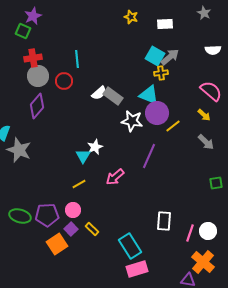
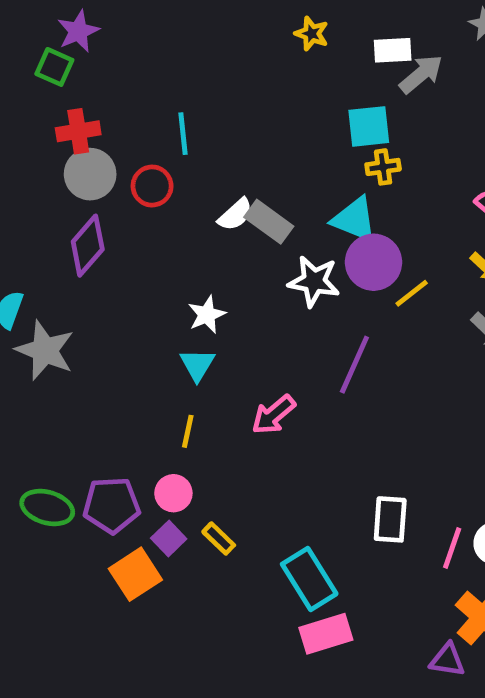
cyan square: (155, 56) -> (369, 126), turned -36
gray arrow: (170, 57) -> (421, 74), moved
white star: (95, 147) -> (207, 315), moved
yellow line: (79, 184) -> (188, 431), turned -48

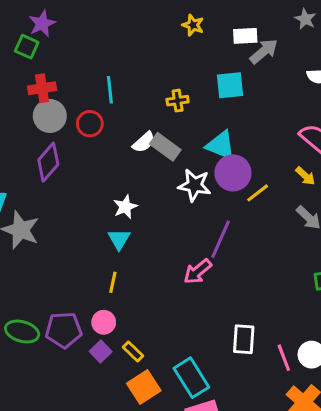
yellow cross: (383, 167) -> (178, 101), moved
pink arrow: (273, 415) -> (198, 271), moved
pink line: (452, 548) -> (284, 358), turned -40
orange square: (135, 574) -> (144, 387), moved

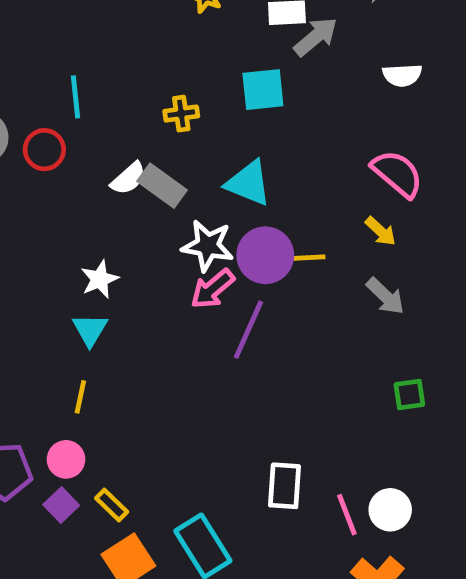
purple circle: (233, 173) -> (265, 255), moved
yellow line: (258, 193) -> (306, 258), turned 35
pink arrow: (198, 271) -> (212, 289), moved

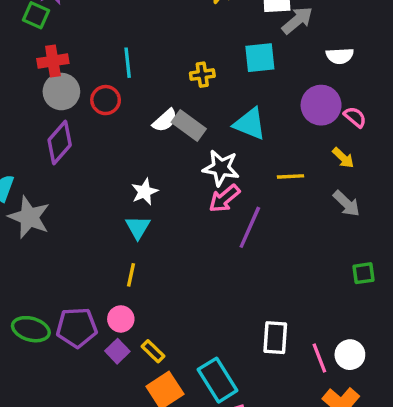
white semicircle: (402, 75) -> (340, 56), moved
pink semicircle: (397, 174) -> (355, 117), size x0.6
purple circle: (265, 255) -> (321, 105), moved

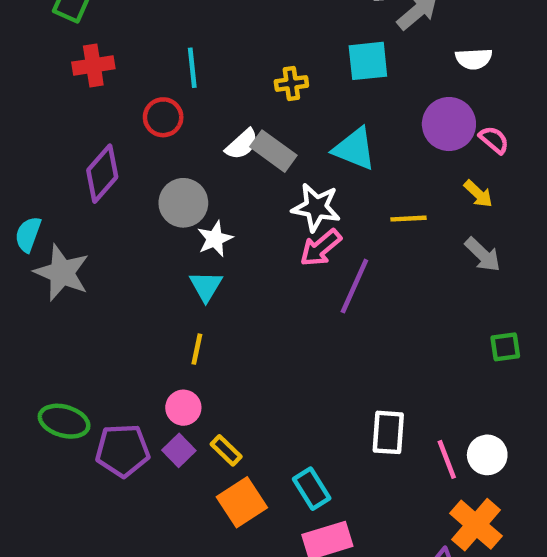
gray circle: (61, 92) -> (183, 203), moved
purple pentagon: (77, 327) -> (123, 450), moved
cyan rectangle: (218, 380) -> (312, 489), size x0.7

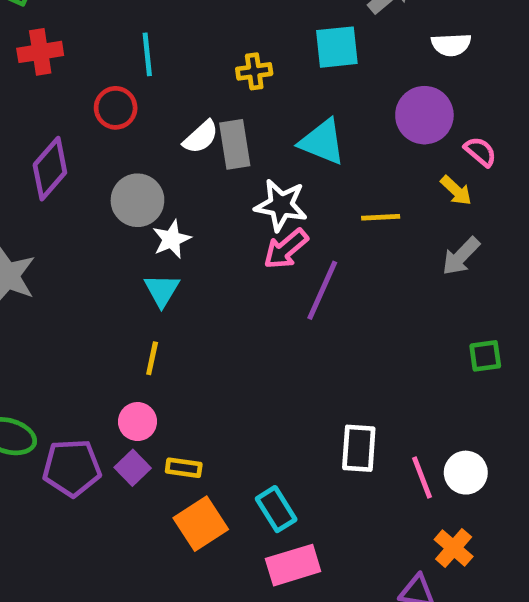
pink semicircle: (494, 140) -> (480, 152), moved
gray rectangle: (273, 151) -> (235, 144), turned 45
gray arrow: (483, 255) -> (461, 256), turned 90
yellow rectangle: (226, 450) -> (184, 468), turned -36
orange cross: (476, 525) -> (454, 548), size x0.7

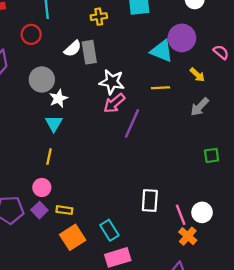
cyan triangle: (322, 142) -> (162, 51), moved
pink semicircle: (480, 152) -> (221, 52), moved
orange cross: (454, 548) -> (188, 236), moved

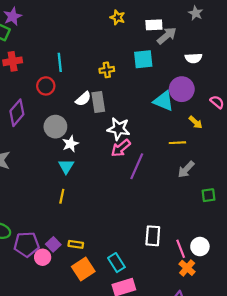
yellow line: (160, 88) -> (177, 143), moved
gray arrow: (200, 107) -> (186, 169), moved
pink circle: (42, 187) -> (43, 257), moved

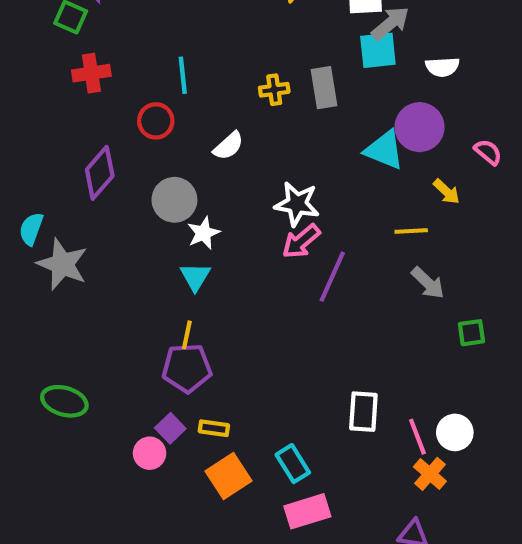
cyan square: (143, 59) -> (378, 50), moved
gray rectangle: (98, 102) -> (324, 88), moved
gray arrow: (186, 169) -> (428, 283), turned -90
purple pentagon: (27, 244) -> (187, 368), moved

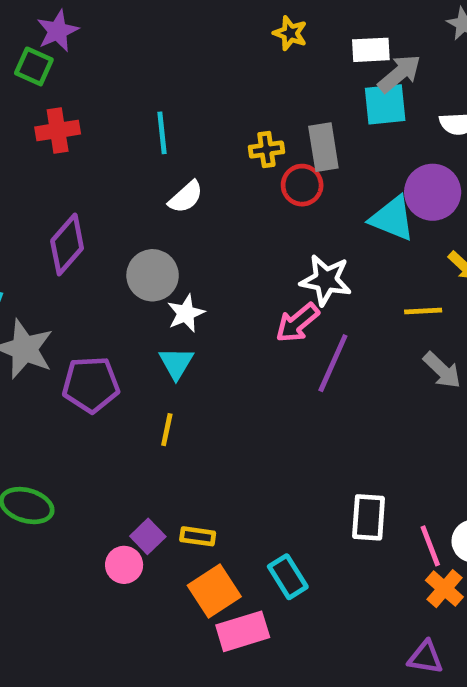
red circle: (156, 121) -> (302, 185), moved
white semicircle: (228, 146) -> (186, 197), moved
white star: (297, 204) -> (326, 280), moved
purple pentagon: (187, 368) -> (91, 384), moved
pink rectangle: (307, 511) -> (243, 631), moved

